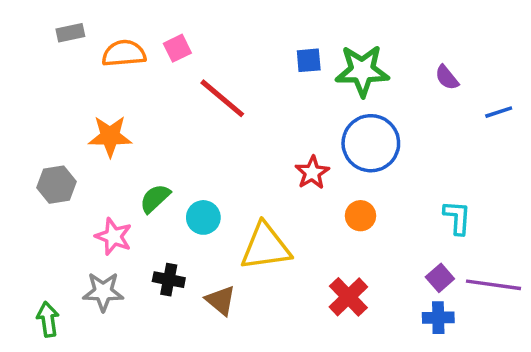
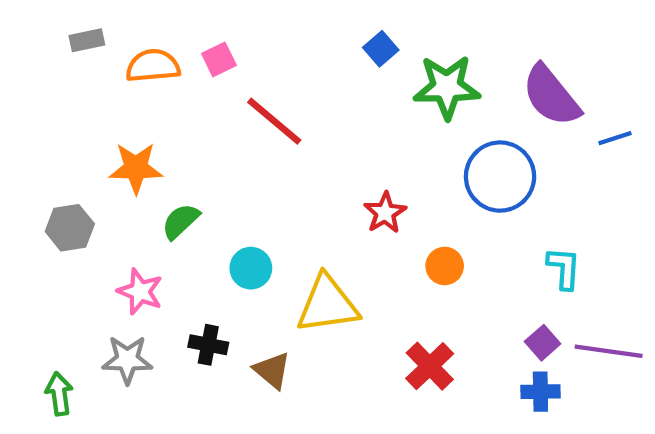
blue square: (309, 60) -> (381, 49), moved, turned -36
purple semicircle: (447, 78) -> (551, 96), size x2.0
blue circle: (371, 143) -> (500, 177), moved
green semicircle: (155, 198) -> (181, 221), moved

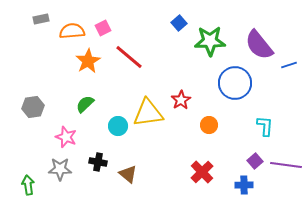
orange star: (136, 168) -> (88, 61), moved, turned -30
yellow triangle: (328, 304) -> (148, 113), moved
blue cross: (540, 392) -> (244, 185), moved

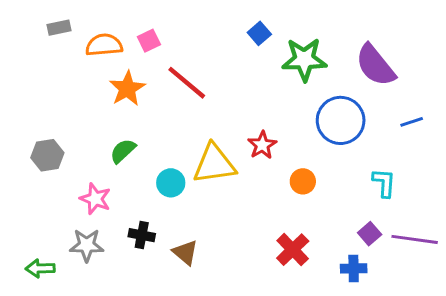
blue line: (289, 65) -> (412, 122), moved
green arrow: (28, 185) -> (40, 268), turned -84

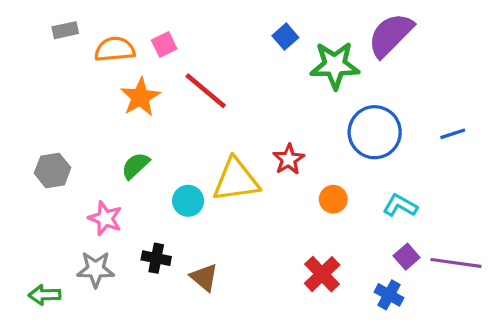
purple semicircle: (375, 65) -> (391, 35), moved, turned 84
cyan L-shape: (384, 183) -> (400, 206), moved, turned -64
blue cross: (354, 268) -> (389, 295), turned 30

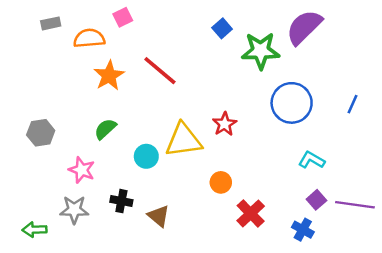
pink square: (164, 44) -> (123, 17), moved
blue line: (453, 134) -> (352, 104), turned -48
orange circle: (333, 199) -> (221, 182), moved

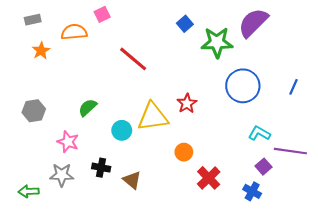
gray rectangle: (51, 23) -> (33, 20), moved
orange star: (109, 76) -> (41, 51), moved, size x0.7
purple line: (355, 205) -> (290, 151), moved

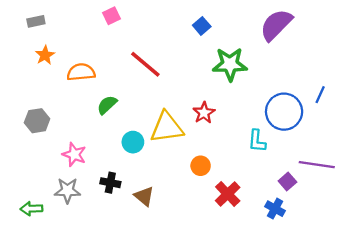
orange semicircle: (74, 32) -> (81, 72), moved
green star: (217, 42) -> (230, 64), moved
blue circle: (243, 86) -> (284, 112), moved
green semicircle: (88, 108) -> (107, 105), moved
cyan L-shape: (259, 133) -> (257, 141), moved, turned -115

